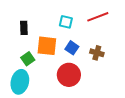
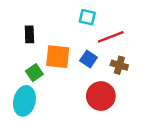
red line: (98, 17) -> (111, 37), moved
cyan square: (66, 22) -> (87, 17), moved
red circle: (69, 75) -> (101, 96), moved

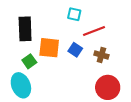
black rectangle: (29, 34) -> (25, 29), size x1.6
red circle: (101, 96) -> (108, 87), moved
cyan ellipse: (24, 101) -> (21, 85), turned -35

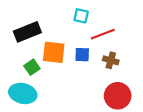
black rectangle: (25, 29) -> (27, 32), turned 70
blue square: (75, 50) -> (82, 55), turned -32
cyan ellipse: (21, 85) -> (23, 93), turned -55

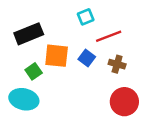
cyan square: (81, 16) -> (86, 17), turned -35
blue square: (82, 55) -> (87, 58), turned 35

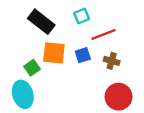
black rectangle: (29, 34) -> (41, 22), moved, turned 60
blue square: (87, 58) -> (83, 55), turned 35
cyan ellipse: (24, 99) -> (23, 94), turned 60

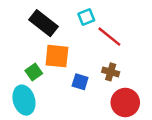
red line: (104, 34) -> (109, 37), turned 60
blue square: (83, 55) -> (80, 82), moved, turned 35
brown cross: (112, 61) -> (111, 72), moved

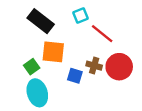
brown cross: (111, 72) -> (94, 66), moved
cyan ellipse: (24, 100) -> (37, 93), moved
red circle: (125, 102) -> (119, 67), moved

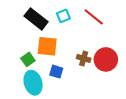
cyan square: (81, 15) -> (63, 16), moved
red line: (102, 34) -> (94, 17), moved
blue square: (75, 76) -> (56, 72), moved

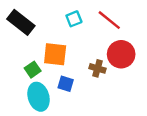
black rectangle: (36, 19) -> (21, 22), moved
red circle: (106, 59) -> (121, 54), moved

